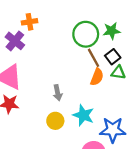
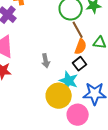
black square: (113, 57) -> (80, 64), moved
yellow circle: (55, 121) -> (59, 96), moved, size x1.6

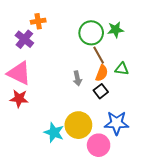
gray arrow: (46, 61) -> (77, 78), moved
cyan star: (69, 81) -> (54, 132), moved

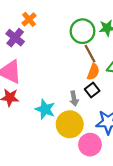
orange cross: (38, 21) -> (29, 19), turned -32
gray arrow: (77, 78) -> (74, 99), moved
cyan star: (54, 132) -> (45, 109), moved

